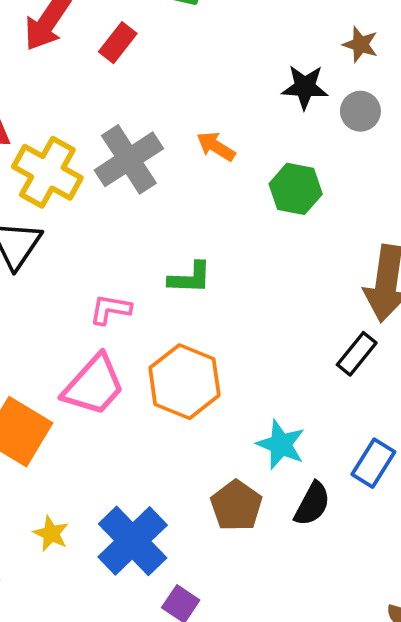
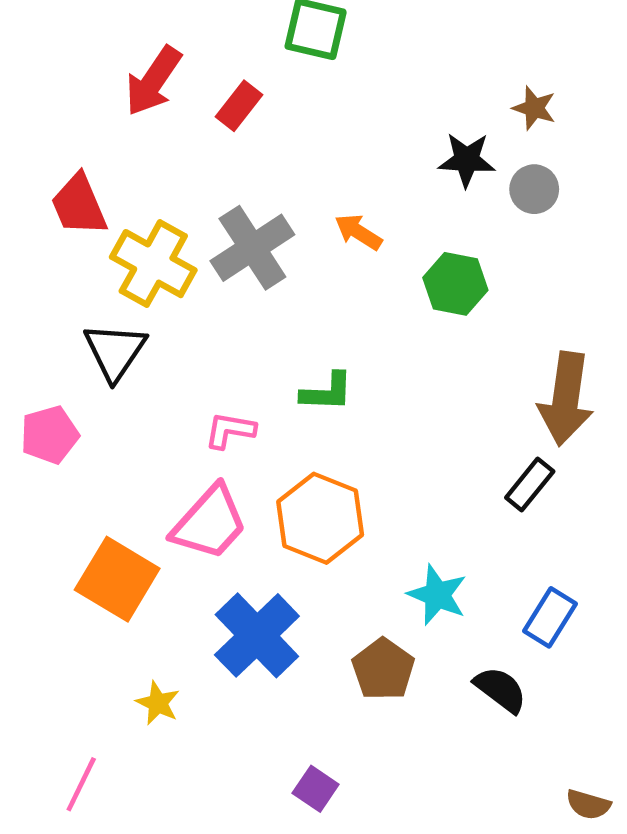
black semicircle: (312, 504) -> (500, 690), moved, turned -81
blue cross: (133, 541) -> (257, 635), moved

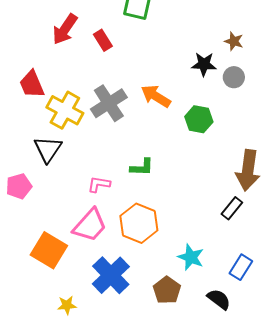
red rectangle: (239, 106) -> (103, 40), turned -70
orange arrow: (358, 232) -> (156, 96), size x1.4
yellow star: (158, 703) -> (67, 305), turned -30

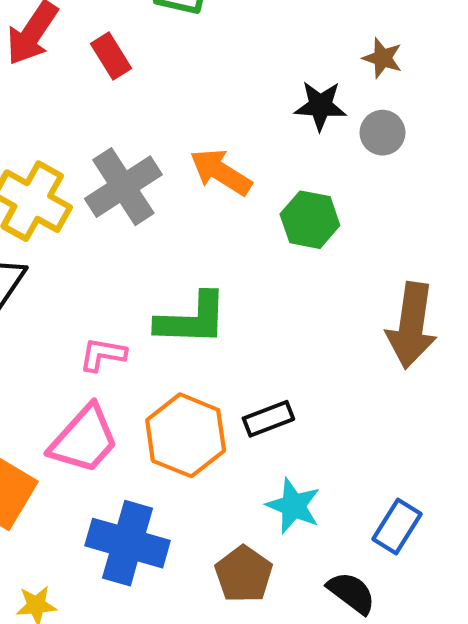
green L-shape: (142, 167) -> (192, 319), size x1.5
black rectangle: (232, 208) -> (268, 419), moved, turned 30
blue cross: (111, 275) -> (128, 543), turned -30

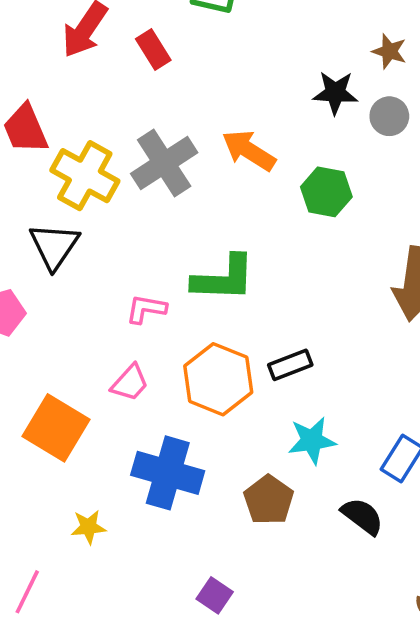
pink trapezoid: (84, 439) -> (130, 383), size x0.6
cyan star: (293, 506) -> (312, 440), turned -30

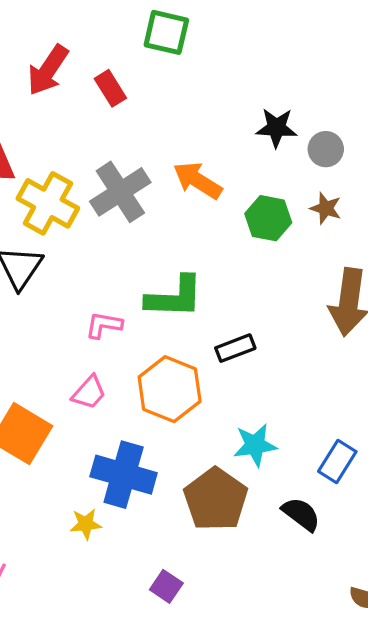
brown star: (389, 51) -> (326, 208), moved
black rectangle: (290, 365) -> (235, 348), moved
brown pentagon: (269, 500) -> (216, 499), size x1.4
yellow star: (88, 527) -> (86, 524), moved

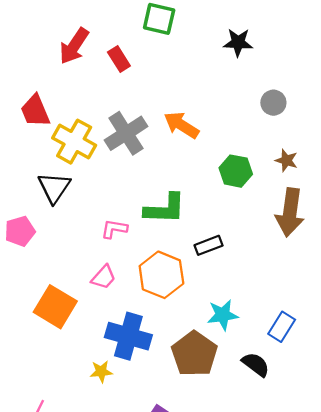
black star: (276, 128) -> (238, 42), moved
brown star: (326, 208) -> (286, 160), moved
green hexagon: (268, 218) -> (236, 171), moved

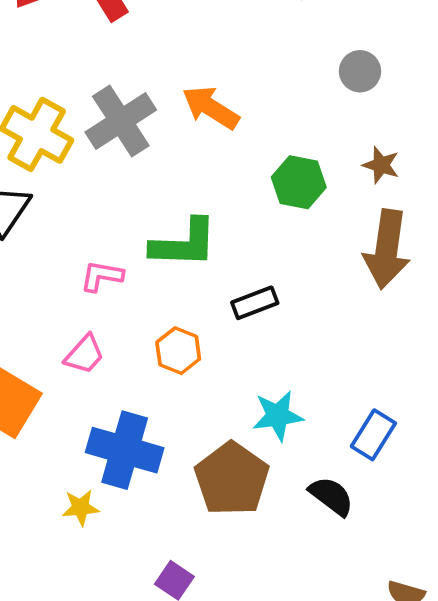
orange hexagon: (161, 275) -> (178, 351), size x0.6

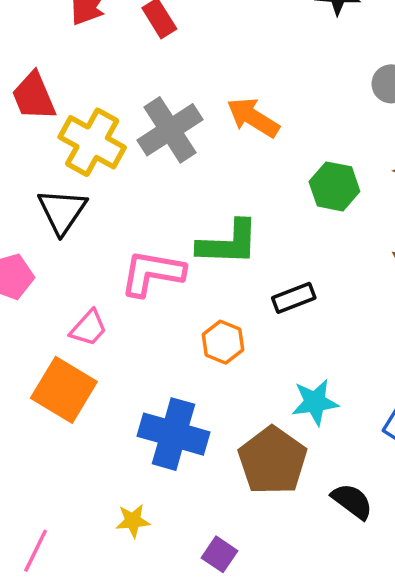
pink L-shape: (102, 276) -> (152, 273), size x1.6
pink trapezoid: (84, 354) -> (89, 328), moved
black semicircle: (331, 496) -> (352, 501), moved
yellow star: (81, 508) -> (133, 521), moved

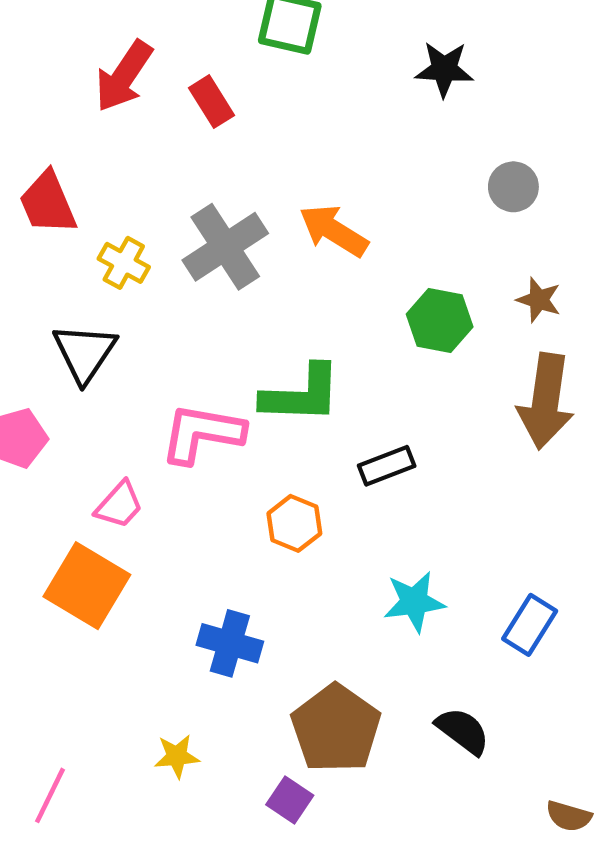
yellow cross: (92, 142) -> (124, 263), size x0.6
blue cross: (173, 434) -> (230, 643), size x0.7
brown pentagon: (273, 461) -> (336, 729), moved

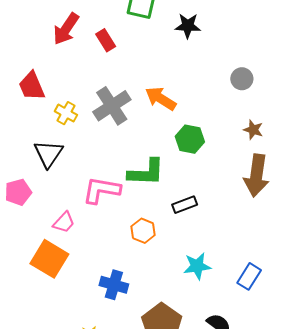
black star: (444, 69) -> (188, 26), moved
green hexagon: (440, 321) -> (190, 139), moved

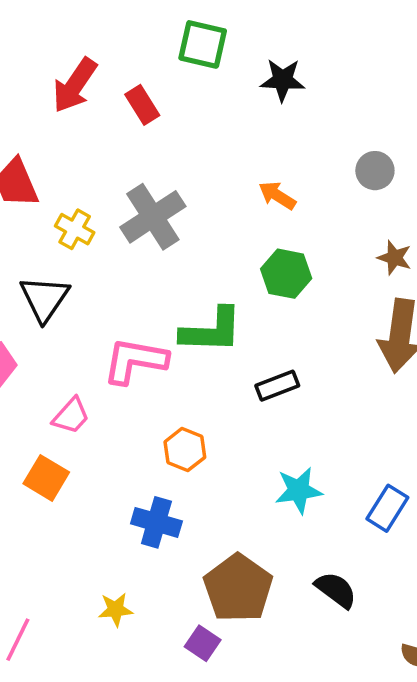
orange arrow: (161, 99) -> (277, 195), moved, size x0.7
orange hexagon: (143, 231) -> (185, 450), moved
orange square: (49, 259) -> (46, 478), size x0.7

